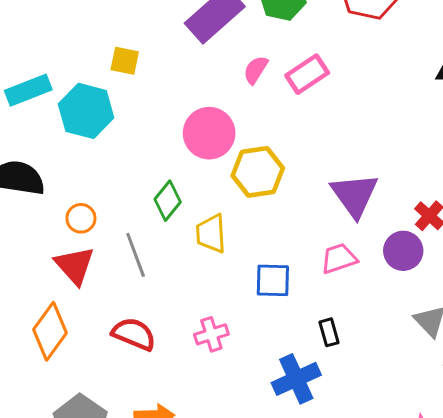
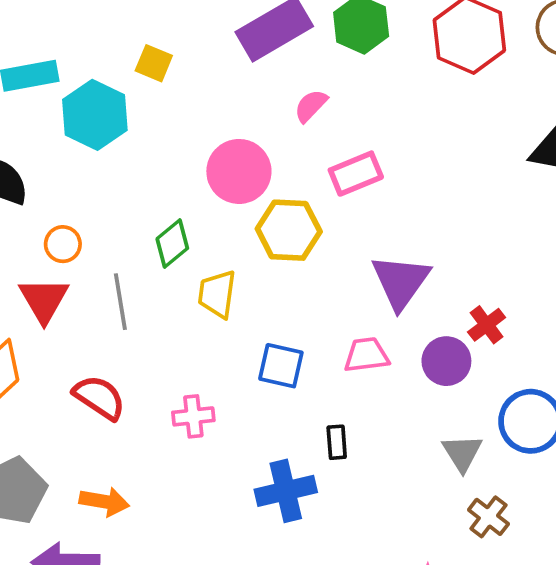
pink rectangle: (307, 74) -> (356, 174), moved

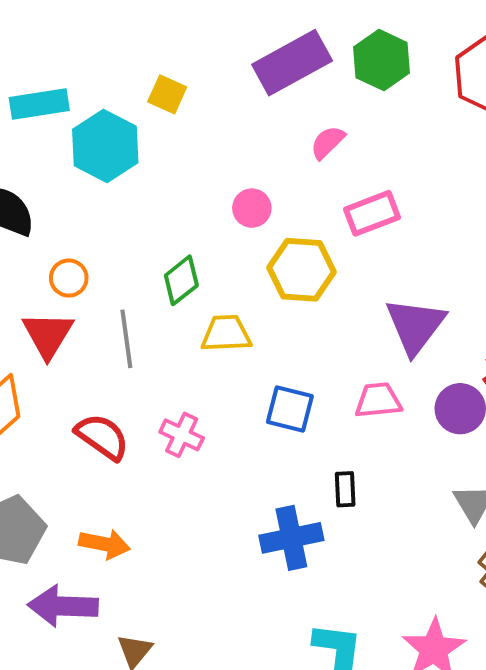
pink circle: (239, 171) -> (252, 208), size x0.6
yellow trapezoid: (217, 294) -> (226, 334), turned 78
pink cross: (193, 416) -> (182, 435), moved, turned 30

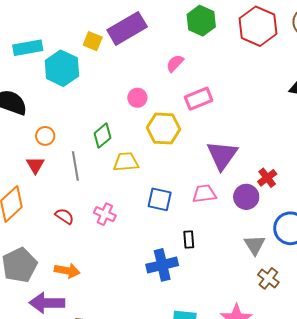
purple rectangle: (292, 63) -> (127, 28), moved
red triangle: (48, 335) -> (35, 165), size x0.7
red semicircle: (102, 437) -> (64, 216), size x0.7

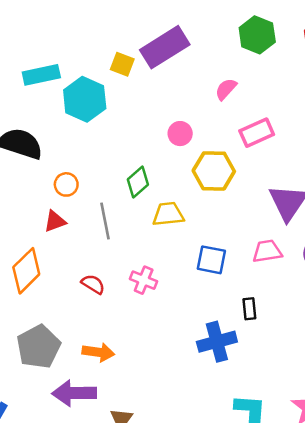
red triangle: (35, 165) -> (55, 221), turned 42

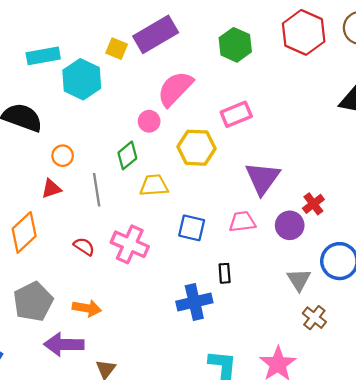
green hexagon: (257, 35) -> (235, 45), moved
pink semicircle: (226, 89) -> (175, 89), moved, size x1.8
pink circle: (180, 134) -> (149, 121), moved
pink cross: (144, 280) -> (130, 244), size x1.5

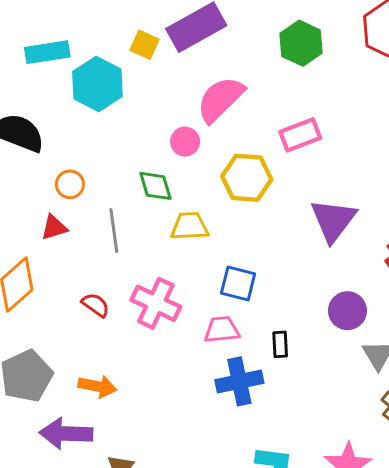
green diamond: (127, 155) -> (155, 186), turned -68
pink trapezoid: (242, 222) -> (222, 330), moved
purple circle: (290, 225) -> (347, 311), moved

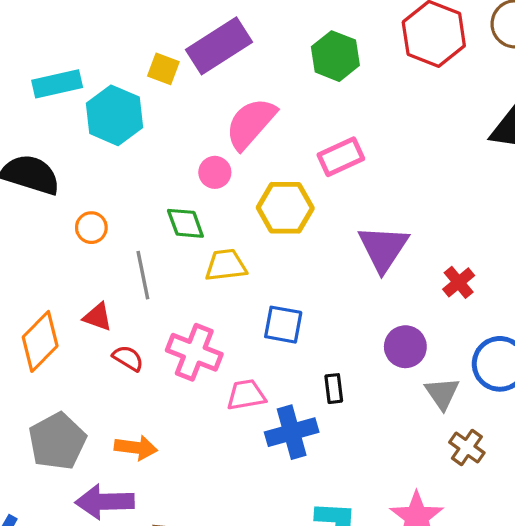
red triangle: (54, 227) -> (98, 317), moved, turned 40
pink trapezoid: (222, 330) -> (246, 395), moved

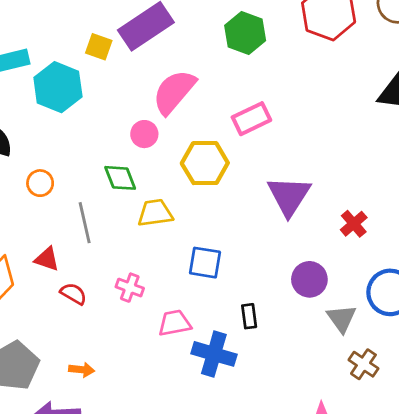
pink cross: (194, 352) -> (130, 288), size x0.6
blue cross: (292, 432) -> (214, 354), turned 33
orange arrow: (136, 448) -> (82, 370), size x0.7

